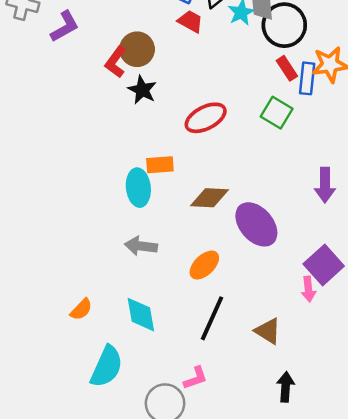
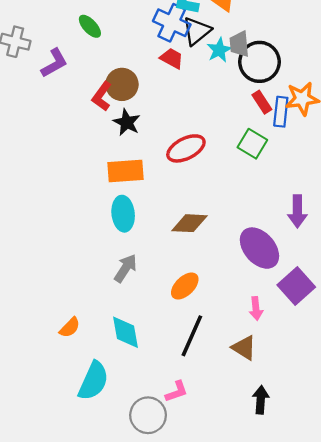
orange rectangle: (160, 165) -> (125, 171), moved, size x1.4
purple ellipse: (256, 224) -> (259, 248), moved
gray arrow: (141, 246) -> (125, 268), turned 116
pink arrow: (308, 289) -> (256, 309), moved

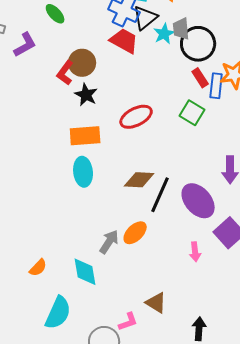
red trapezoid: (172, 58) -> (124, 41), size x1.4
gray arrow: (125, 268) -> (109, 242), moved
black line: (192, 336) -> (160, 195), moved
brown triangle: (244, 348) -> (156, 303), moved

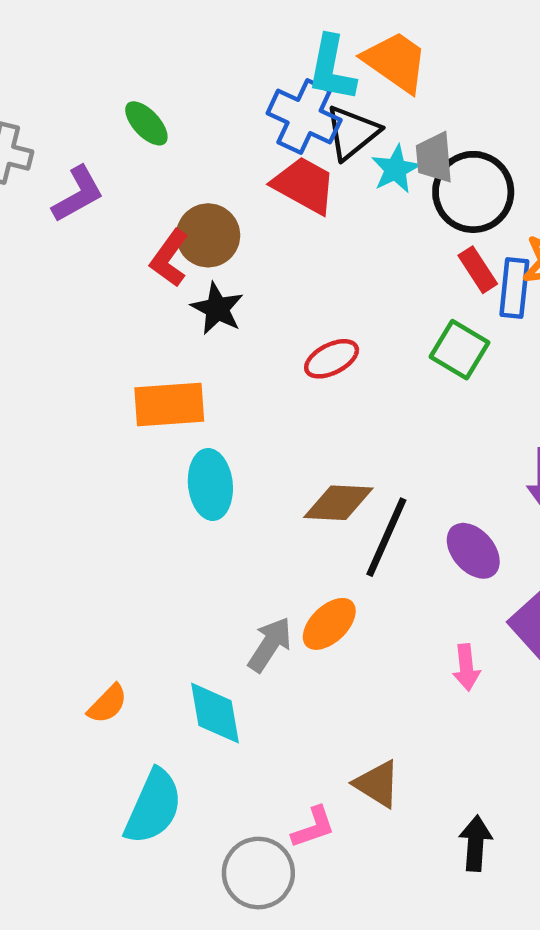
red ellipse: (136, 117) -> (332, 359), size x0.7
orange rectangle: (85, 136) -> (169, 405), moved
purple ellipse: (198, 201) -> (473, 551), size x0.7

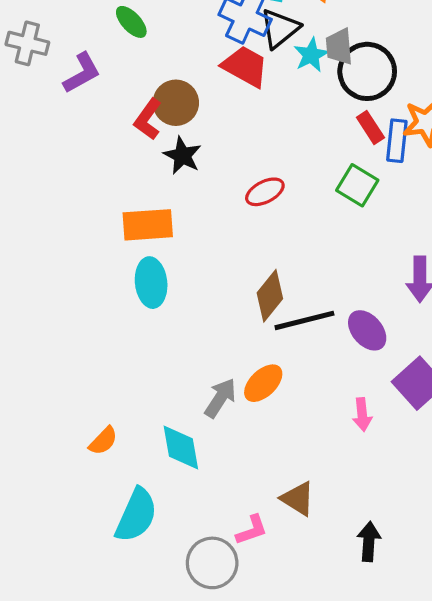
cyan ellipse: (210, 484) -> (151, 283), moved
brown diamond: (338, 503) -> (270, 296), turned -54
black line: (386, 537) -> (304, 320), turned 52

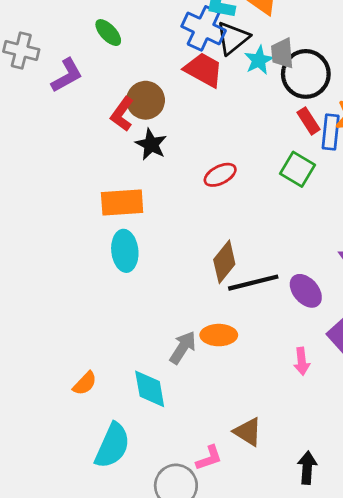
orange ellipse: (263, 383) -> (219, 335), turned 44

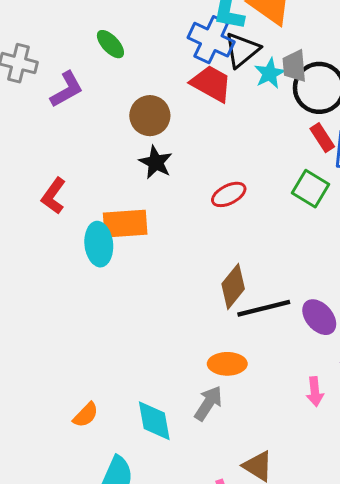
red L-shape: (122, 114) -> (54, 196), moved
cyan ellipse: (125, 251) -> (99, 244), moved
gray arrow: (183, 347) -> (208, 403), moved

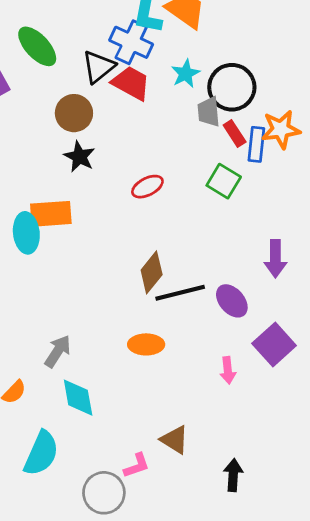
green ellipse: (110, 44) -> (37, 46), size x1.5
black triangle: (242, 50) -> (98, 67), moved
gray trapezoid: (294, 66) -> (209, 112), moved
gray arrow: (208, 403) -> (58, 351), moved

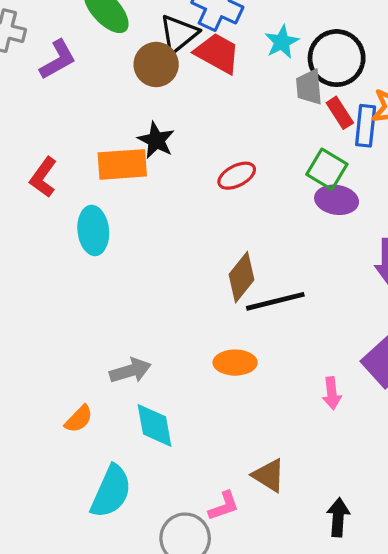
brown circle: (74, 113) -> (156, 64), moved
orange rectangle: (51, 214) -> (122, 164), moved
purple ellipse: (232, 301) -> (337, 200), moved, turned -40
gray arrow: (58, 351) -> (130, 371), turned 40

